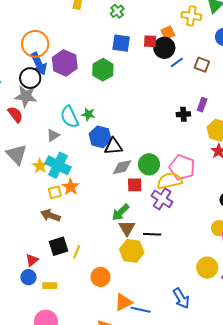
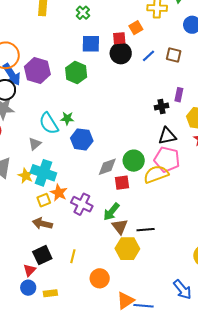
black circle: (164, 48) -> (121, 53), moved
black triangle: (113, 146) -> (167, 136), moved
purple cross: (162, 199) -> (82, 204), moved
black square: (59, 246) -> (42, 255), moved

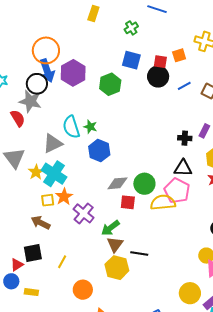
gray triangle: (35, 144) -> (53, 143), size x1.5

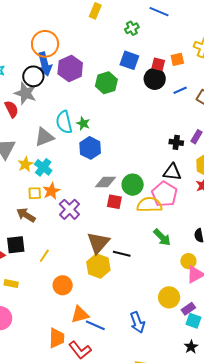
cyan cross: (54, 174) -> (43, 167), size x0.7
green arrow: (110, 228) -> (162, 237), moved, turned -102
brown triangle: (115, 244) -> (98, 243), size x1.4

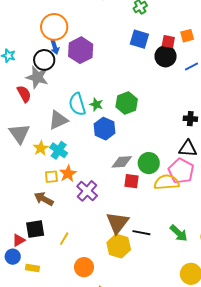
blue arrow: (45, 64) -> (55, 47), size x0.6
green hexagon: (106, 83) -> (127, 103), moved
green arrow: (162, 237) -> (179, 233), moved

